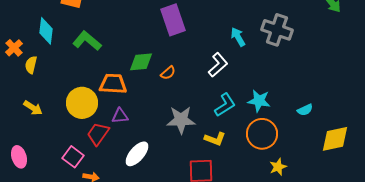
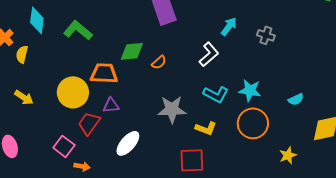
gray cross: (277, 30) -> (266, 35), moved, size x0.6
cyan arrow: (238, 37) -> (229, 26), turned 66
cyan L-shape: (225, 105) -> (216, 94), turned 60
yellow star: (278, 167) -> (288, 155), moved

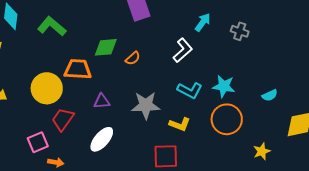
purple triangle: (111, 105) -> (102, 101), moved
pink square: (64, 146) -> (38, 142), turned 30

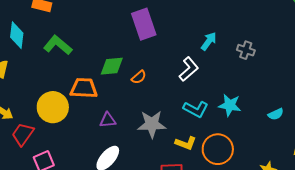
red trapezoid: (63, 119) -> (23, 134), moved
orange circle: (227, 119) -> (218, 149), moved

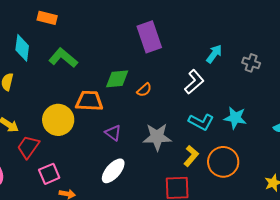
purple triangle: (108, 120) -> (113, 133), turned 42
yellow L-shape: (186, 143) -> (191, 156), turned -70

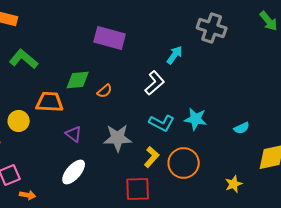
purple rectangle: (149, 37) -> (110, 38), turned -56
gray cross: (251, 63) -> (212, 28), moved, size x1.6
yellow circle: (58, 120) -> (19, 121), size x0.7

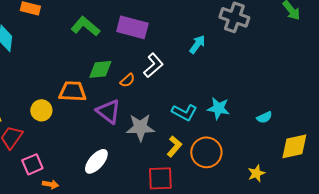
green L-shape: (24, 59) -> (85, 26), moved
white L-shape: (155, 83) -> (153, 65), moved
purple triangle: (74, 134) -> (108, 111), moved, size x1.5

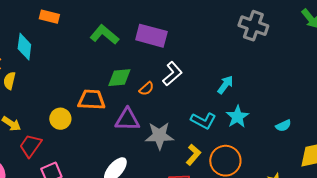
cyan arrow: (197, 44) -> (225, 85), moved
cyan star: (218, 108) -> (237, 117), turned 30
purple triangle: (108, 111) -> (127, 120), turned -36

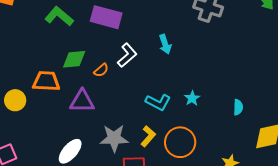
cyan arrow: (225, 85) -> (165, 44), moved, turned 126
cyan star: (237, 117) -> (192, 98), size x0.7
cyan semicircle: (283, 126) -> (238, 107), turned -63
gray star: (159, 136) -> (114, 138), moved

